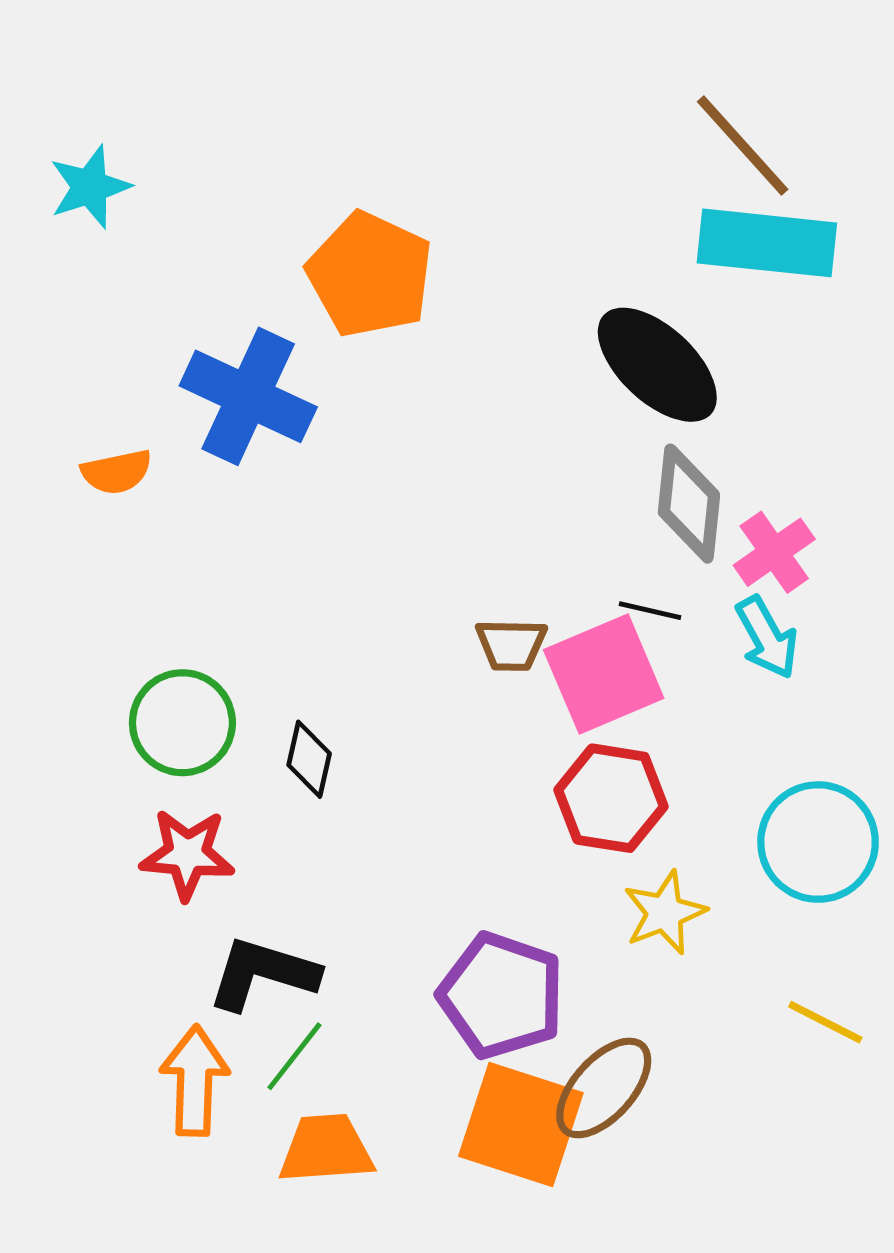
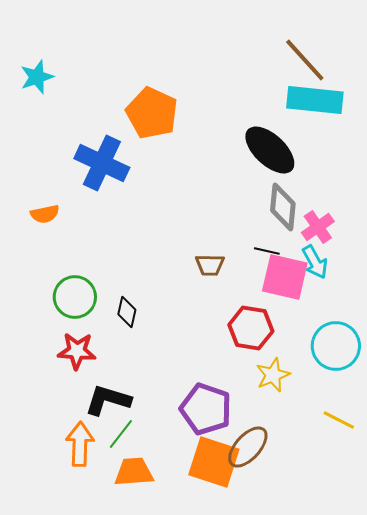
orange semicircle: (117, 472) -> (45, 214), moved
pink square: (604, 674) -> (285, 277), moved, turned 36

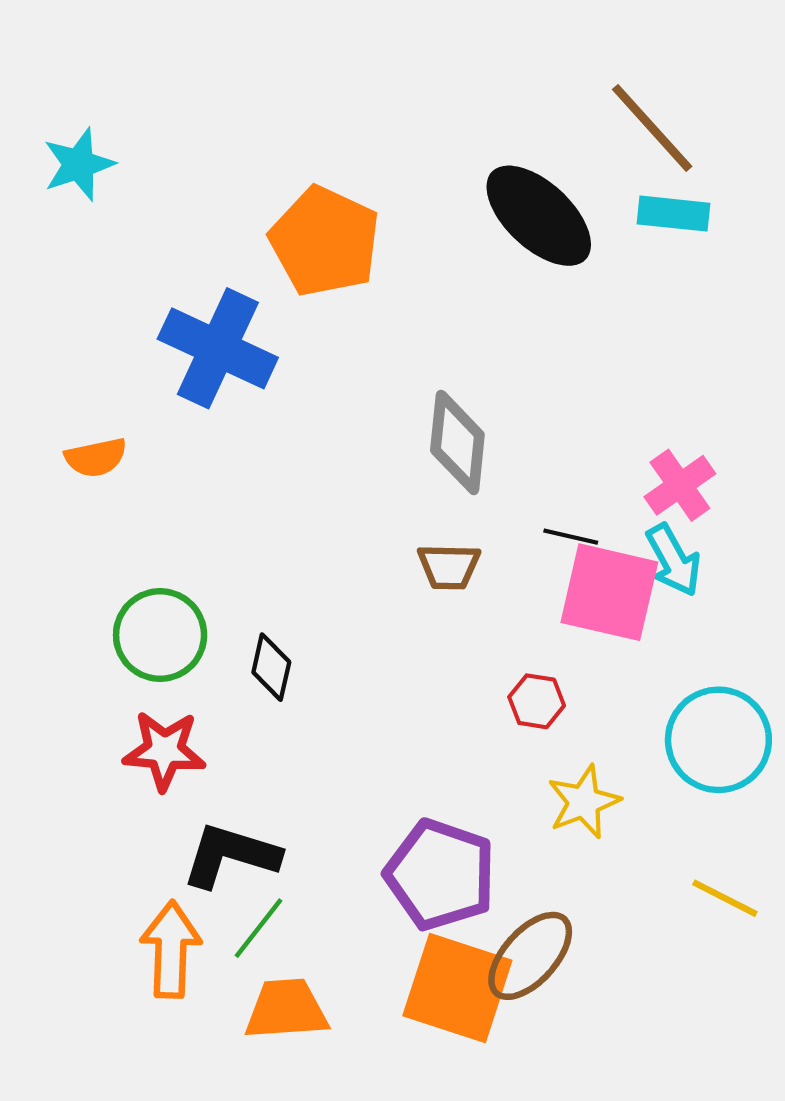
cyan rectangle: (315, 100) -> (674, 214), size x0.6
black ellipse: (270, 150) -> (539, 216), moved
gray diamond: (283, 207) -> (457, 442), moved
red hexagon: (251, 328) -> (537, 701), size x0.6

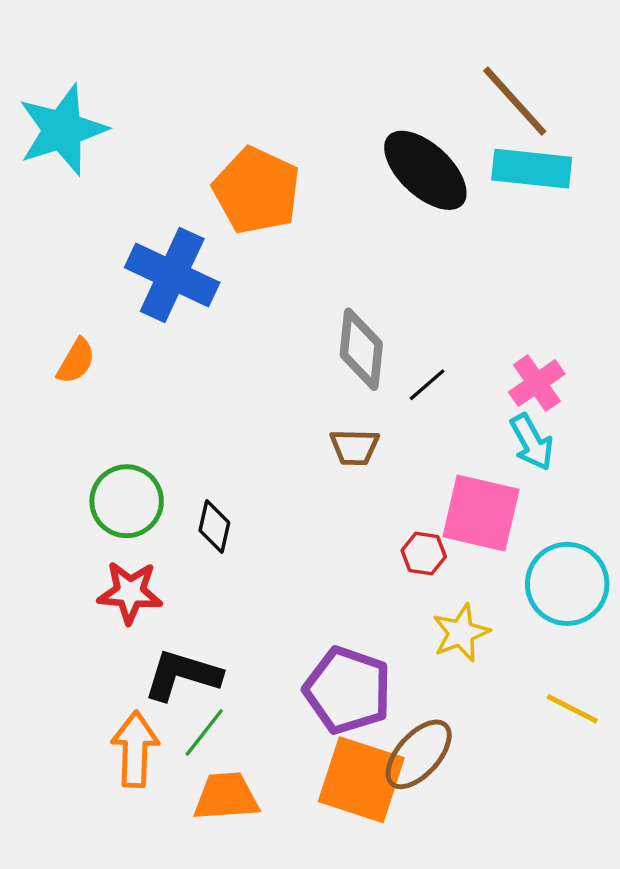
cyan star: (79, 164) -> (62, 130), size x1.6
cyan rectangle: (674, 214) -> (532, 169), size x1.4
orange semicircle: (96, 457) -> (76, 361), turned -48
black line: (571, 537) -> (427, 385), moved, turned -54
pink square: (609, 592) -> (481, 513), moved

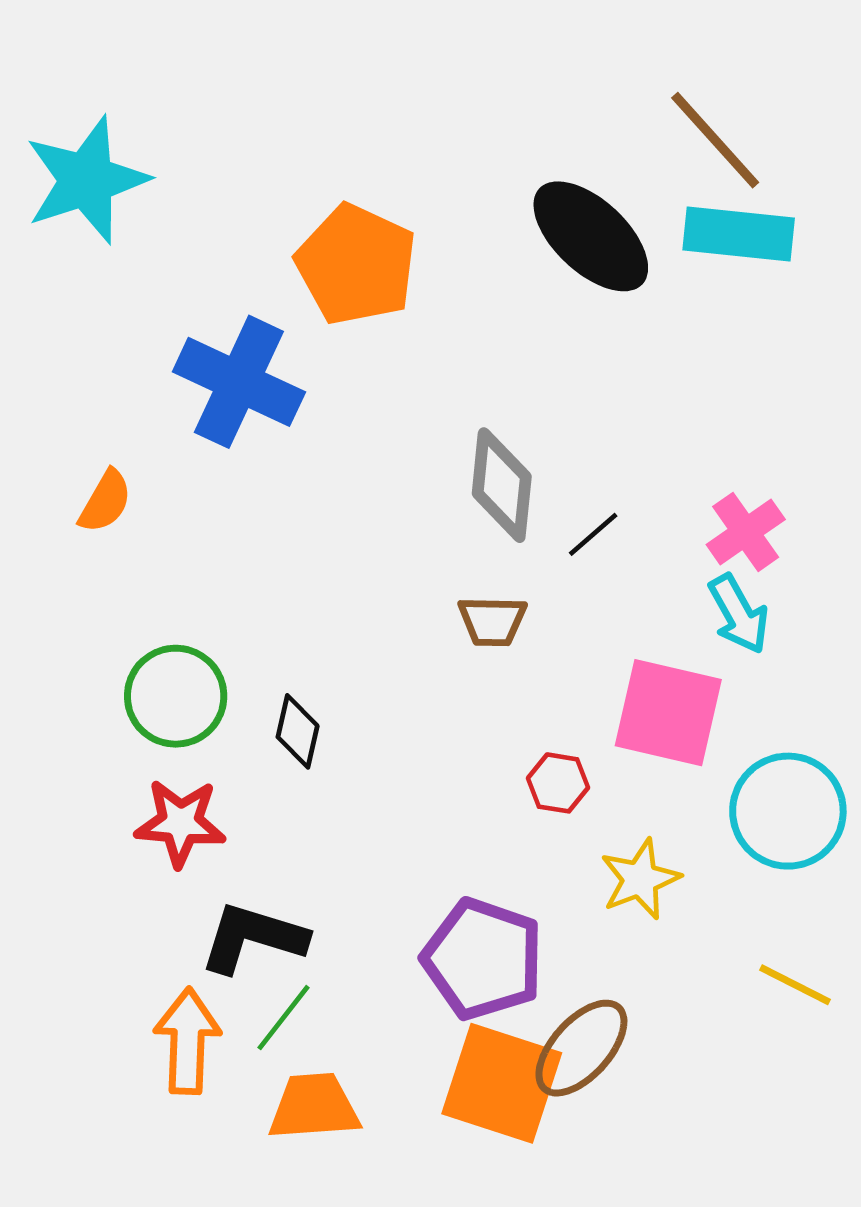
red hexagon: (424, 554) -> (558, 783), moved

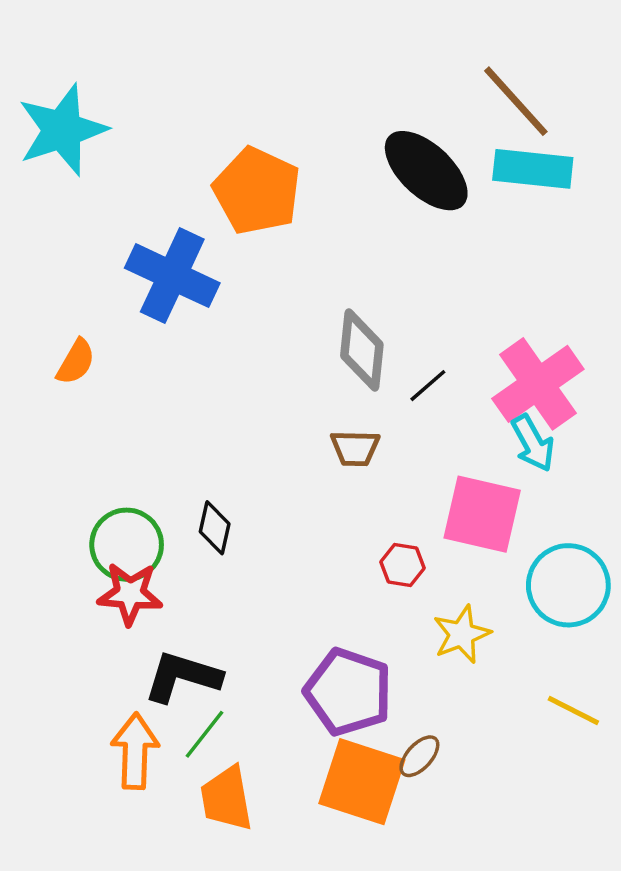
pink cross: (746, 532) -> (538, 384), size x1.6
green circle: (176, 696) -> (127, 545), moved
brown ellipse: (581, 1048) -> (419, 756), size x0.6
orange trapezoid: (314, 1107) -> (226, 799), turned -96

